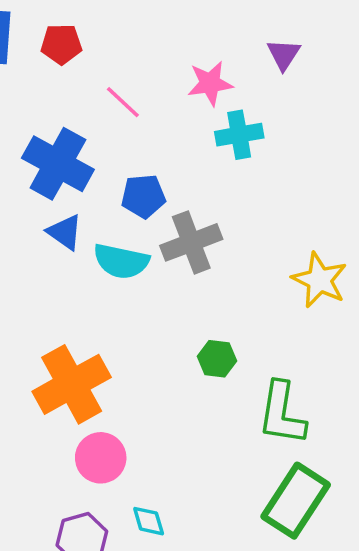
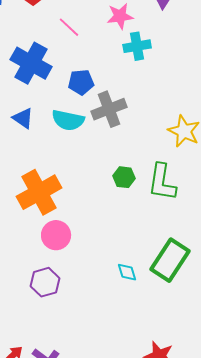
blue triangle: (65, 232) -> (23, 118), moved
green L-shape: (282, 413) -> (162, 182), moved
cyan diamond: (149, 521) -> (127, 272), moved

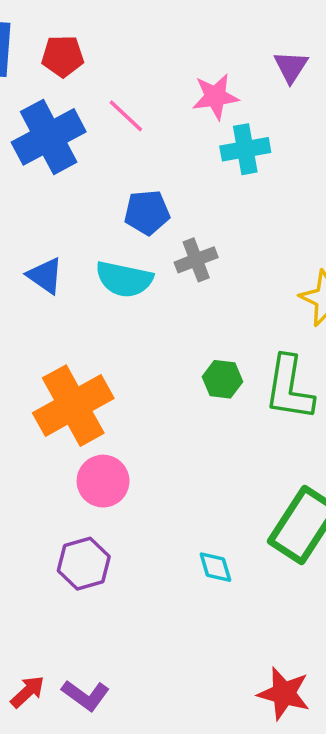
blue cross: (31, 63) -> (49, 137), moved, turned 33
gray cross: (109, 109) -> (196, 260), size x0.7
cyan diamond: (127, 272) -> (215, 567), moved

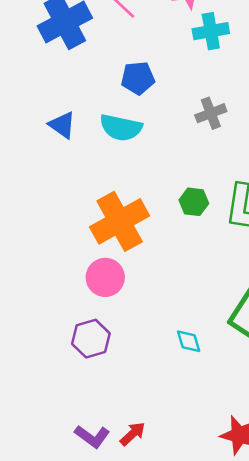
gray cross: (196, 260) -> (211, 113), moved
orange cross: (73, 406) -> (120, 221), moved
red arrow: (28, 692) -> (133, 434), moved

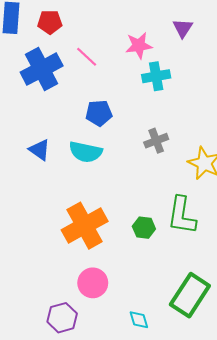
green hexagon: (194, 202) -> (144, 228), moved
pink circle: (105, 277) -> (93, 283), moved

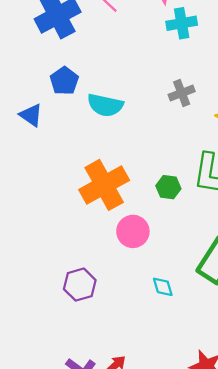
blue pentagon: (99, 113) -> (64, 81), moved, turned -30
blue triangle: (40, 150) -> (31, 115), moved
pink circle: (93, 283) -> (133, 231), moved

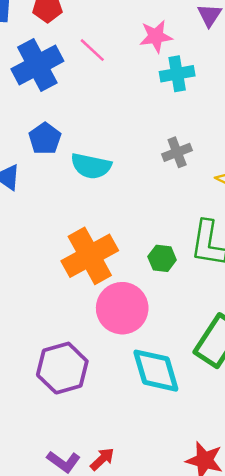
pink circle: (133, 231) -> (122, 308), size x1.4
purple hexagon: (80, 285) -> (62, 368), size x1.4
cyan diamond: (163, 287) -> (156, 371), size x2.0

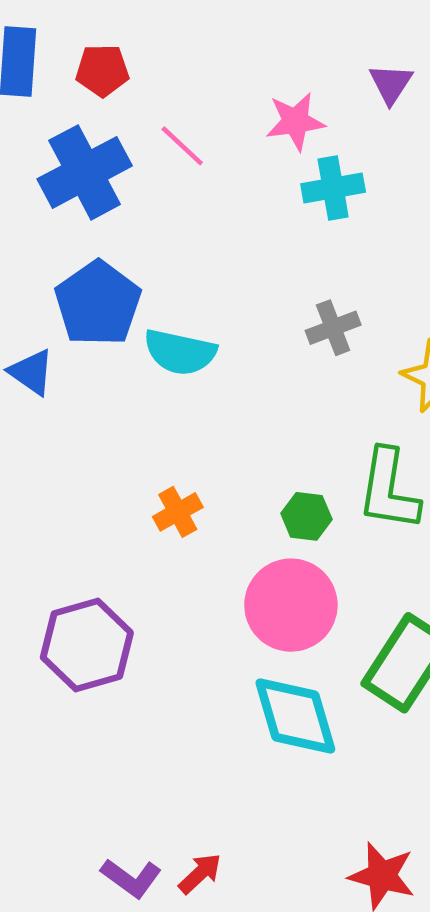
blue pentagon: (45, 139) -> (98, 303), size x1.5
orange cross: (90, 256) -> (178, 512), size x0.5
pink circle: (122, 308) -> (291, 605), moved
purple hexagon: (62, 368) -> (87, 645), moved

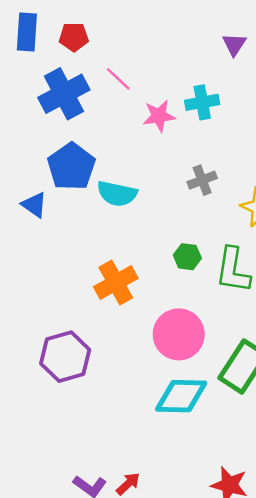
pink star: (295, 121) -> (159, 116), moved
orange cross: (178, 512) -> (116, 283), size x1.6
green hexagon: (306, 516) -> (187, 257), moved
cyan diamond: (295, 716) -> (181, 396), turned -72

